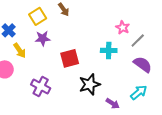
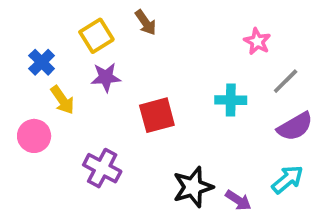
pink star: (123, 27) -> (257, 41), moved
purple semicircle: (143, 64) -> (295, 127), turned 114
black star: (90, 84) -> (193, 187), moved

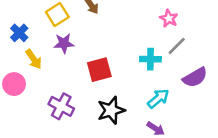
gray line: (286, 81) -> (177, 46), moved
cyan arrow: (287, 179) -> (158, 98), moved
black star: (193, 187) -> (111, 110), moved

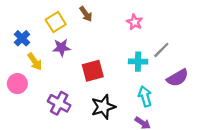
pink star: (169, 18) -> (135, 22), moved
cyan arrow: (158, 98) -> (145, 96), turned -66

